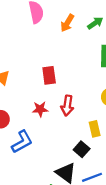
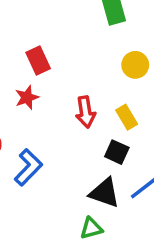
red arrow: (67, 106) -> (85, 112), moved
red star: (40, 109) -> (27, 97), moved

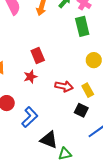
red arrow: (85, 112) -> (64, 86), turned -72
black triangle: (105, 193) -> (49, 140), moved

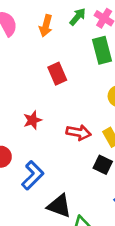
red rectangle: (38, 56) -> (57, 74), moved

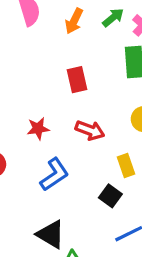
red arrow: (79, 133) -> (90, 130), moved
blue L-shape: (33, 175) -> (54, 174), moved

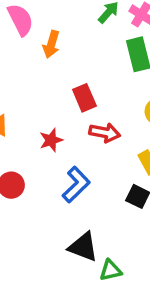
orange arrow: (74, 21) -> (51, 44), moved
red rectangle: (77, 80) -> (84, 98), moved

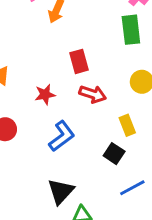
black triangle: (83, 247) -> (61, 191), turned 44

